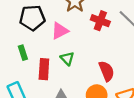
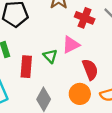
pink triangle: (60, 31) -> (71, 45), moved

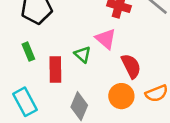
pink triangle: (71, 45) -> (106, 39), turned -48

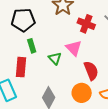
green rectangle: (28, 52) -> (32, 46), moved
red rectangle: (55, 69) -> (21, 67), moved

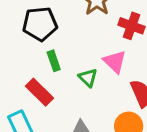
red rectangle: (21, 67) -> (40, 92), turned -48

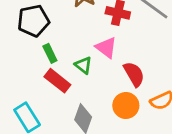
red rectangle: (40, 92) -> (57, 81), moved

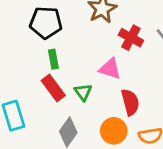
pink triangle: (106, 48) -> (110, 69), turned -35
green triangle: (83, 65) -> (83, 92), moved

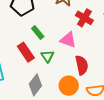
green rectangle: (53, 59) -> (38, 33), moved, turned -32

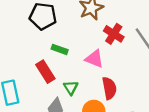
green rectangle: (38, 33) -> (60, 49), turned -32
green triangle: (48, 56) -> (71, 88), moved

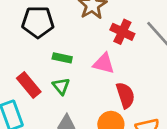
red rectangle: (45, 72) -> (29, 85), moved
green triangle: (71, 88) -> (61, 86), moved

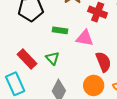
green rectangle: (62, 58) -> (60, 30), moved

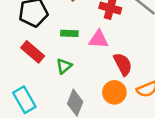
green triangle: (52, 58) -> (64, 66), turned 40
red rectangle: (27, 59) -> (33, 52), moved

